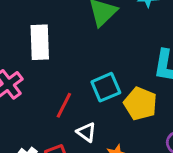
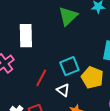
white triangle: (86, 132) -> (63, 90), moved

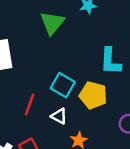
cyan square: (69, 66) -> (63, 85), turned -30

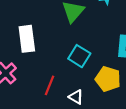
cyan square: (63, 85) -> (79, 56), moved

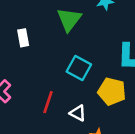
white rectangle: (27, 39) -> (23, 38), moved, size x0.6

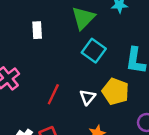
cyan square: (79, 68) -> (94, 51), moved
white triangle: (78, 113) -> (88, 97), moved, turned 35

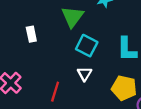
yellow pentagon: (115, 92) -> (124, 88), moved
white triangle: (88, 97) -> (85, 74), moved

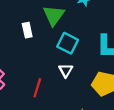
white rectangle: (31, 34) -> (27, 30), moved

